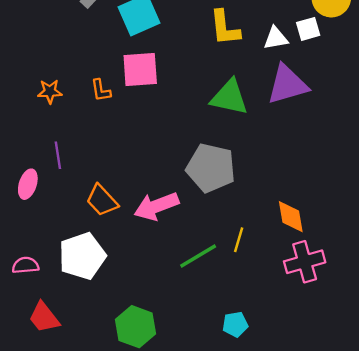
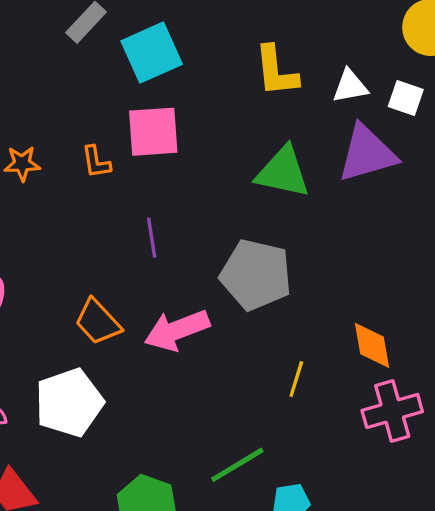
white square: (308, 29) -> (406, 98), moved, turned 35
purple line: (58, 155) -> (152, 238), moved
green line: (198, 256) -> (237, 465), moved

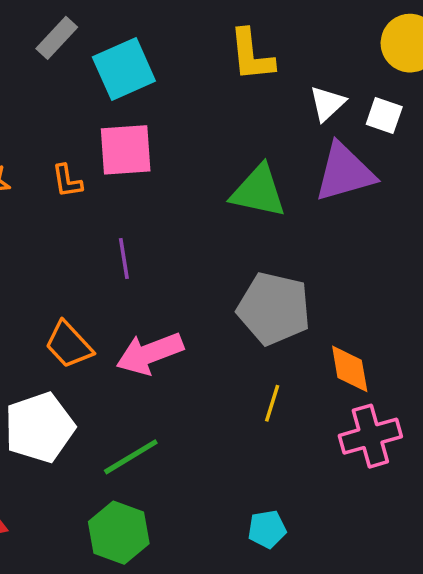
yellow L-shape: (276, 71) -> (251, 55), moved
white triangle: (350, 86) -> (327, 103), turned -33
gray pentagon: (256, 275) -> (274, 309), moved
green line: (237, 465) -> (131, 457), moved

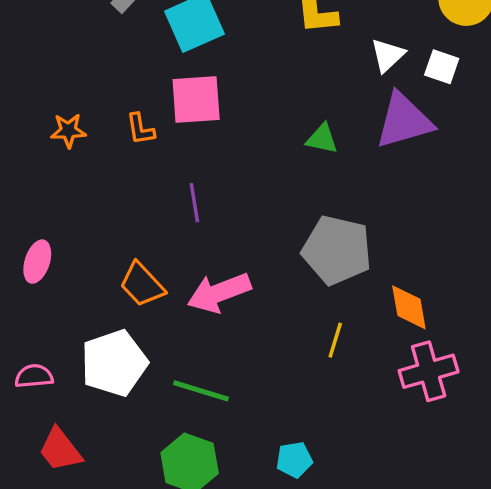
green triangle: (258, 191) -> (322, 139), size x0.6
green line: (131, 457) -> (201, 391), turned 48
cyan pentagon: (267, 529) -> (294, 460), moved

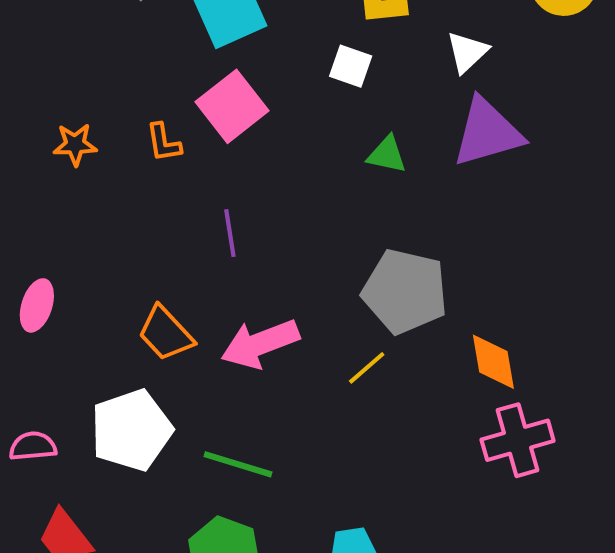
white square: (442, 67) -> (351, 66), moved
pink square: (196, 99) -> (232, 106), turned -34
yellow line: (335, 340) -> (367, 368), moved, turned 32

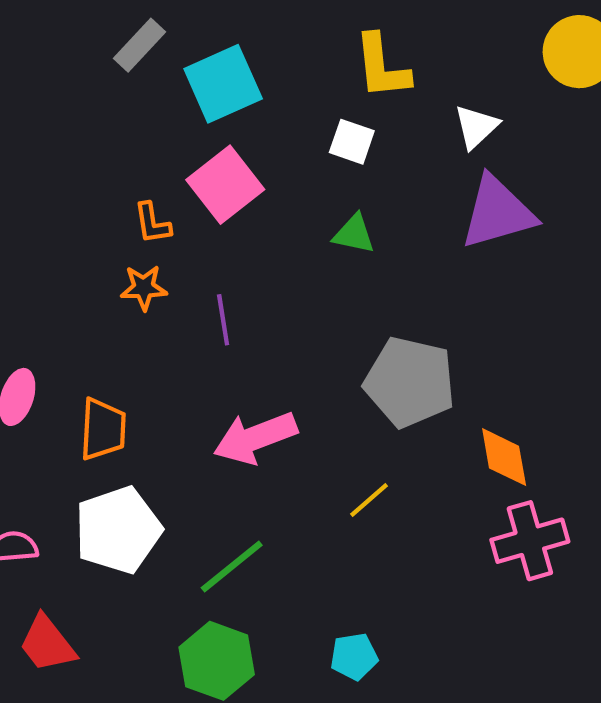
orange star: (75, 145) -> (144, 288), moved
green triangle: (387, 155) -> (354, 234), moved
orange trapezoid: (166, 334) -> (103, 429), moved, turned -134
yellow line: (367, 368) -> (369, 500), moved
green line: (238, 464) -> (232, 566), turned -56

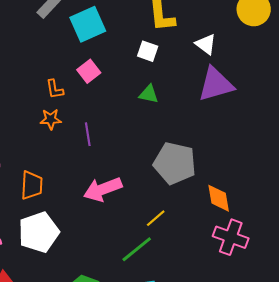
white triangle: (476, 127) -> (206, 44), turned -40
pink square: (225, 185) -> (89, 71), size x0.7
pink cross: (530, 541) -> (231, 237), turned 36
green line: (232, 566) -> (137, 249), moved

